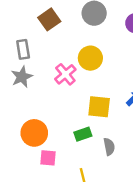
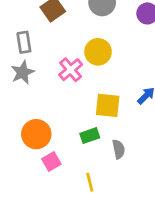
pink square: (48, 158) -> (51, 162), turned -35

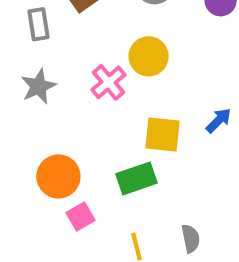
gray rectangle: (24, 42) -> (38, 24), moved
green rectangle: (90, 136) -> (137, 178), size x1.4
gray semicircle: (119, 149) -> (191, 239), moved

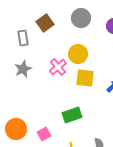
yellow square: (163, 134) -> (85, 78), moved
orange circle: (58, 176) -> (16, 129), moved

